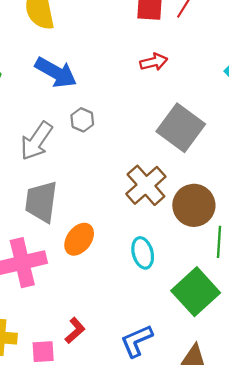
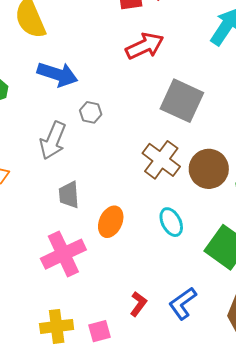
red arrow: (154, 62) -> (145, 46), size x1.5
gray trapezoid: (41, 202) -> (69, 195), size x0.7
red L-shape: (75, 330) -> (138, 304), moved

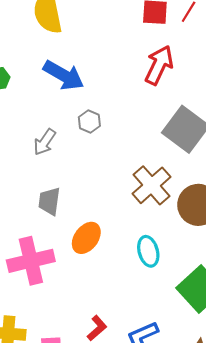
red arrow: (145, 46) -> (159, 65), turned -51
gray arrow: (53, 140) -> (45, 142), size x0.7

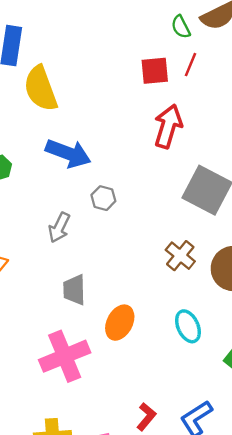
brown cross: (151, 185) -> (180, 256), size x0.7

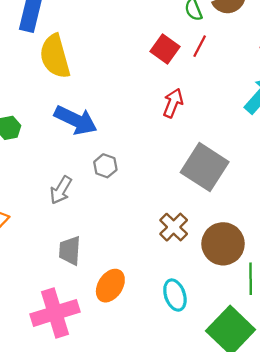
red square: (155, 71) -> (165, 49), turned 36
red arrow: (168, 126) -> (173, 103), size x0.7

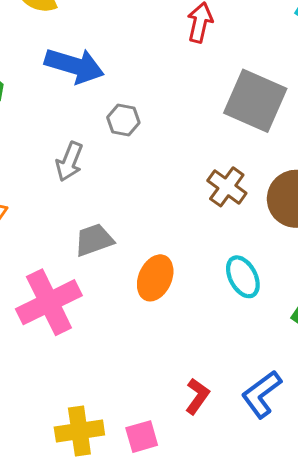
gray trapezoid: (70, 251) -> (94, 240), turned 76
pink cross: (55, 313) -> (49, 302), moved

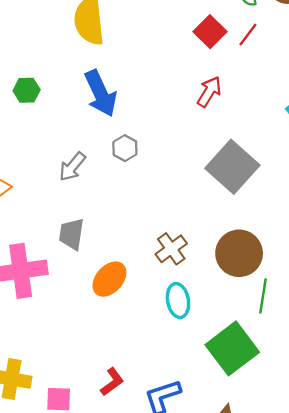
blue arrow: (74, 66) -> (101, 93), turned 30
brown cross: (227, 187) -> (171, 249), moved
gray trapezoid: (94, 240) -> (72, 234), turned -80

